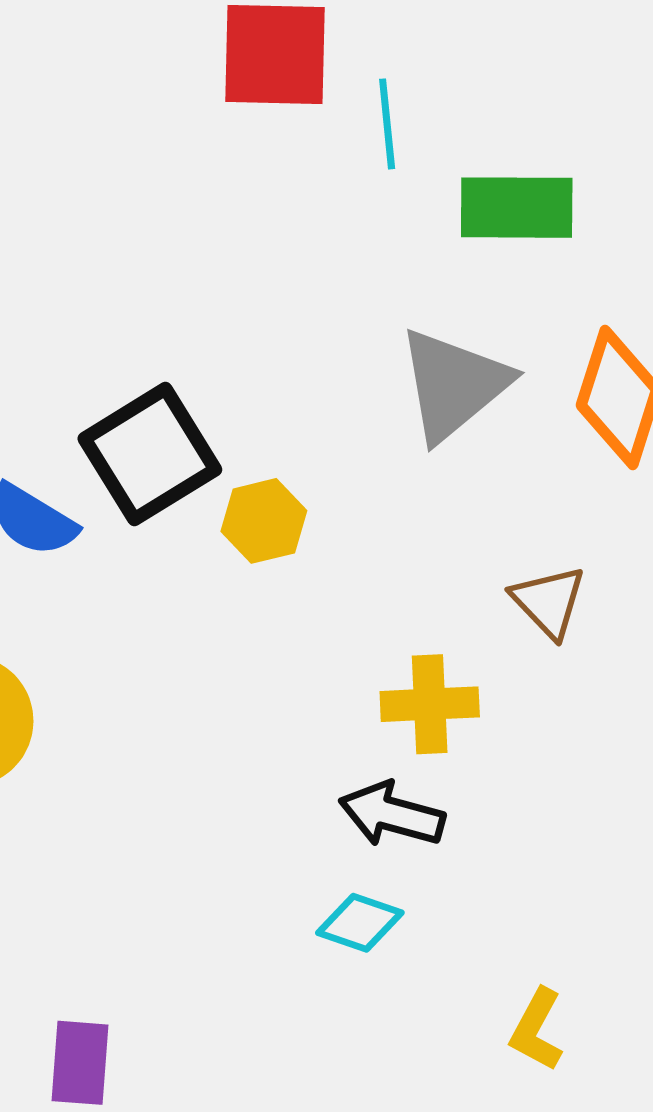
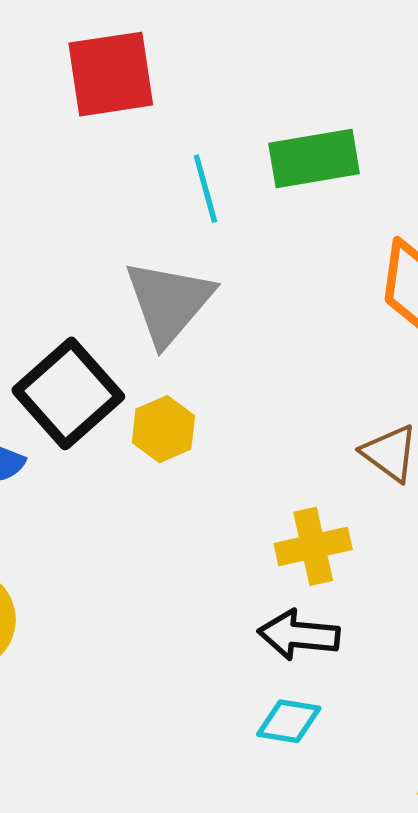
cyan line: (387, 124) -> (205, 189), moved
gray triangle: (454, 385) -> (169, 302), moved

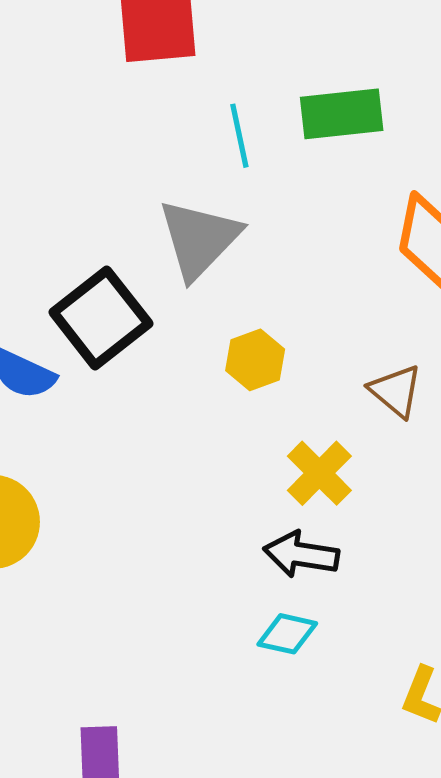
yellow hexagon: (163, 429) -> (255, 360), moved
yellow cross: (313, 546) -> (319, 473), turned -36

